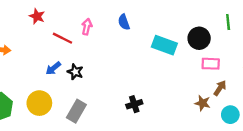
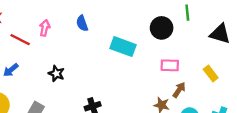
green line: (228, 22) -> (187, 13), moved
black circle: (199, 38) -> (162, 28), moved
black star: (75, 72) -> (56, 74), moved

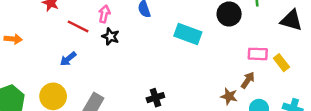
pink rectangle: (170, 65) -> (258, 54), moved
black star: (56, 74) -> (111, 36), moved

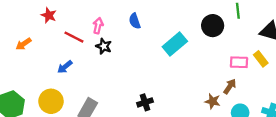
cyan rectangle: (188, 34) -> (175, 44), turned -60
orange arrow: (13, 39) -> (23, 44), moved, turned 140
yellow rectangle: (281, 63) -> (261, 59), moved

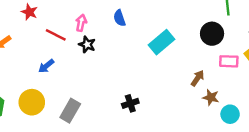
black circle: (213, 26) -> (212, 34), moved
brown arrow: (230, 86) -> (198, 78), moved
brown star: (213, 101) -> (211, 97), moved

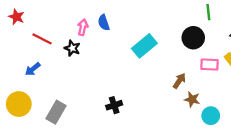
pink arrow: (81, 23) -> (83, 27), moved

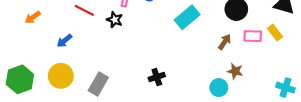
blue arrow: (33, 69) -> (64, 41), moved
brown arrow: (179, 81) -> (225, 42), moved
cyan circle: (211, 116) -> (219, 88), moved

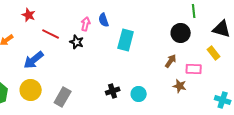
cyan rectangle: (187, 17) -> (126, 40), moved, turned -35
pink rectangle: (253, 36) -> (194, 69), moved
blue arrow: (64, 41) -> (34, 60), size x1.5
cyan circle: (219, 88) -> (139, 94), moved

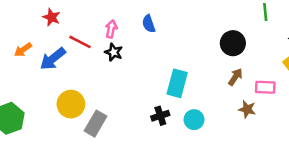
pink arrow: (86, 24) -> (111, 29), moved
black circle: (181, 33) -> (233, 43), moved
cyan rectangle: (126, 40) -> (177, 83), moved
blue arrow: (34, 60) -> (53, 59), moved
yellow circle: (31, 90) -> (71, 104), moved

